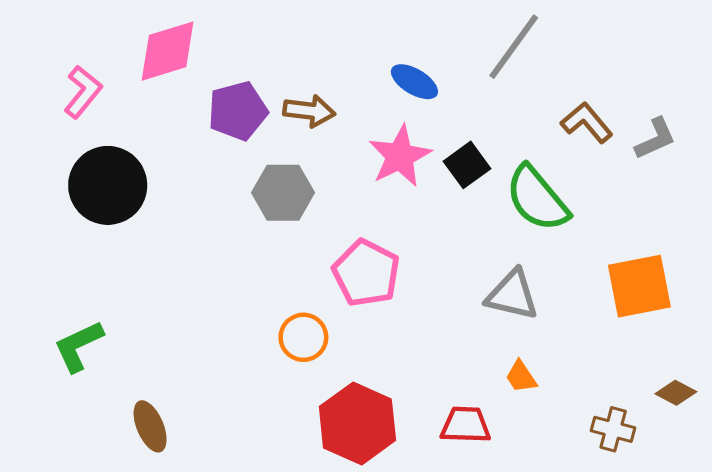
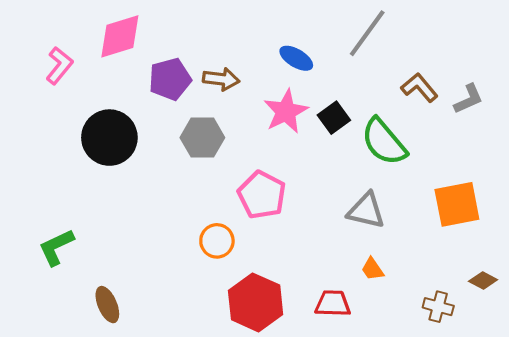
black circle: (108, 185) -> (109, 138), moved

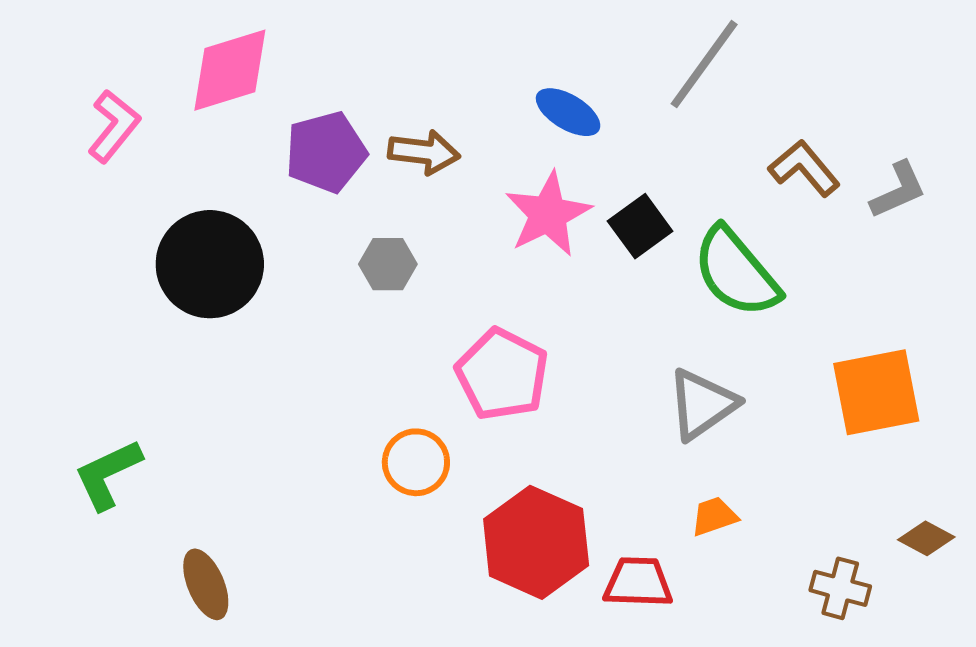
gray hexagon: (202, 138) -> (388, 264), size x0.7
gray triangle: (366, 211) -> (702, 404), turned -48
orange trapezoid: (372, 269) -> (714, 516), turned 105
red hexagon: (256, 302) -> (536, 542), moved

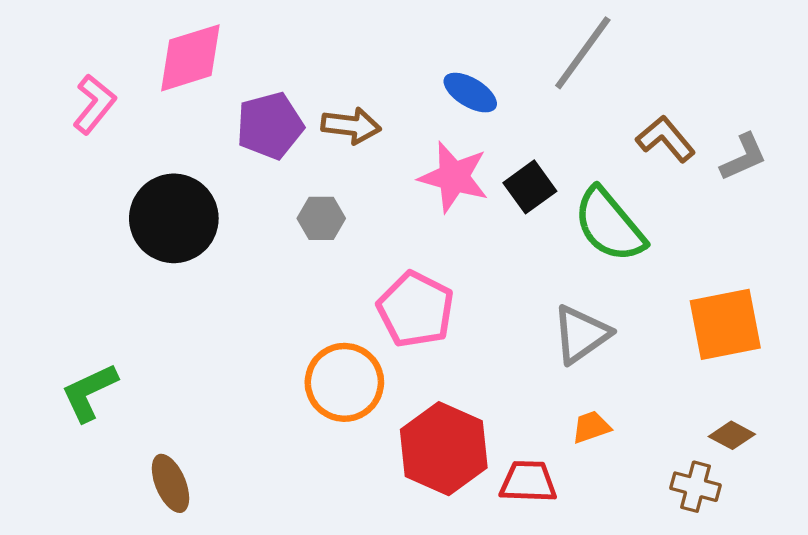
pink star: (548, 214) -> (454, 177), turned -30
orange circle: (416, 462) -> (344, 382), size x1.4
brown diamond: (926, 538) -> (732, 435), moved

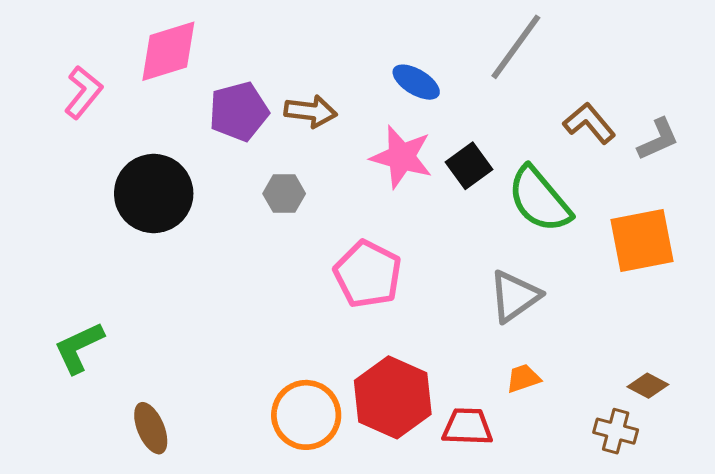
orange square: (725, 324) -> (642, 240), moved
orange circle: (344, 382) -> (306, 415), moved

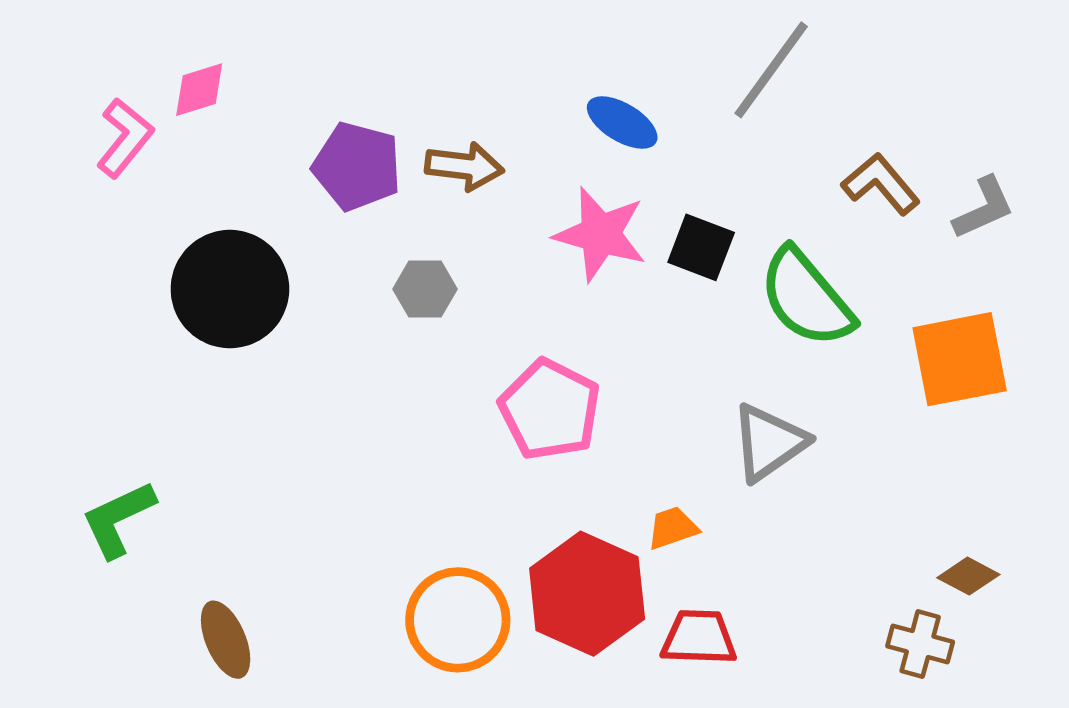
pink diamond: (168, 51) -> (199, 90), moved, size x0.6
purple pentagon: (239, 111) -> (357, 166), turned 30
black square: (469, 166) -> (701, 247), turned -33
orange trapezoid: (523, 378) -> (673, 528), moved

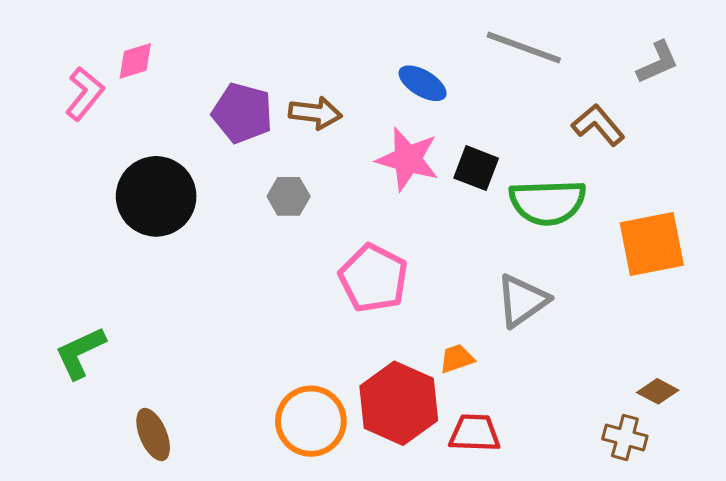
gray line: (771, 70) -> (524, 48), turned 74
gray L-shape: (984, 208) -> (658, 62), moved
green semicircle: (806, 298) -> (548, 202), turned -52

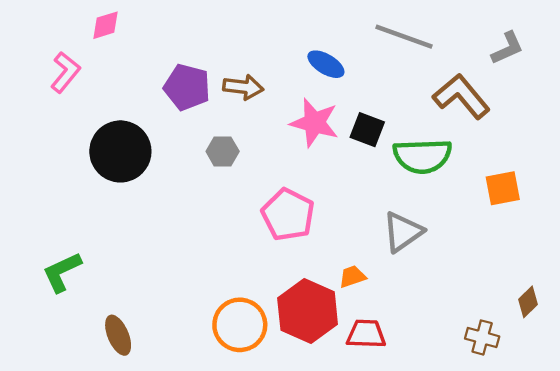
pink diamond: (135, 61) -> (105, 25), moved
brown L-shape: (598, 125) -> (461, 96), size x1.4
orange square: (652, 244) -> (503, 188), size x0.7
brown diamond: (658, 391) -> (528, 302), moved, turned -72

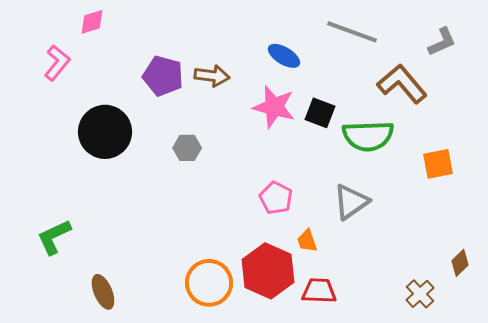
gray hexagon: (223, 151) -> (187, 148), moved
pink pentagon: (288, 215) -> (276, 198), moved, size x0.7
orange trapezoid: (352, 277) -> (307, 241), turned -90
brown cross: (482, 337) -> (420, 294), turned 32

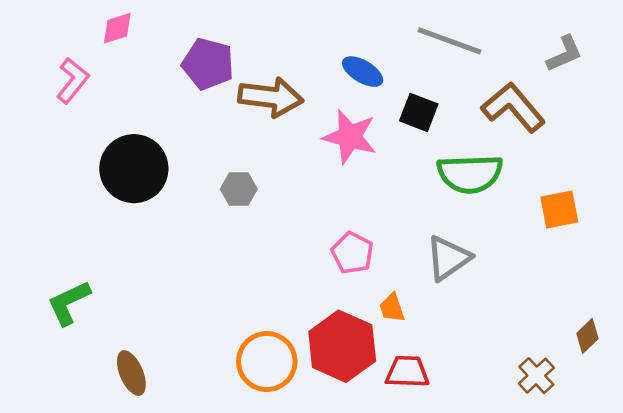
purple pentagon: (163, 76) -> (208, 64), moved
brown arrow: (212, 76) -> (271, 97), size x1.4
black square: (320, 113) -> (419, 112), moved

